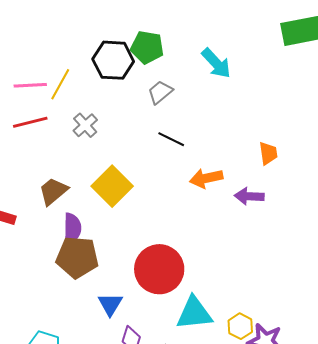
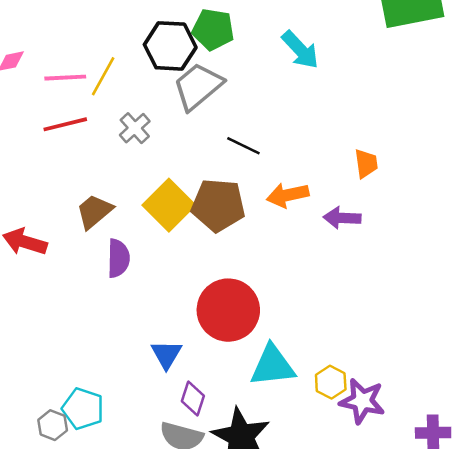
gray trapezoid: (160, 92) -> (198, 86), moved, size x1.6
brown pentagon: (77, 257) -> (218, 205), moved

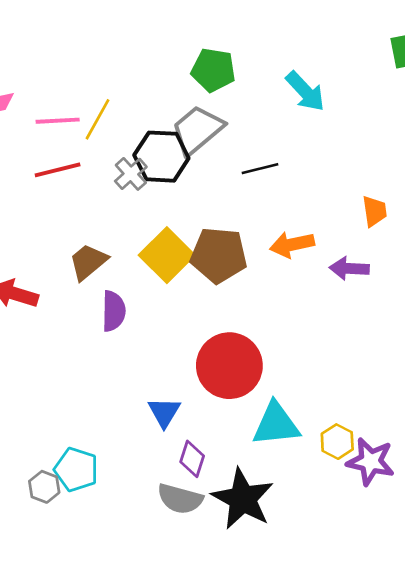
black hexagon: (170, 46) -> (161, 157), moved
black line: (243, 146) -> (260, 169), moved, turned -40

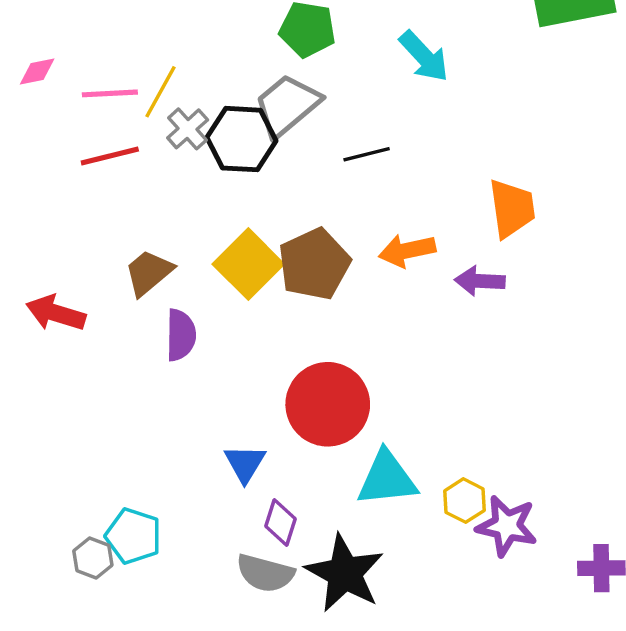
gray cross: (131, 174) -> (188, 129), moved
orange trapezoid: (375, 211) -> (512, 208), size x1.5
brown pentagon: (219, 255) -> (314, 264), turned -30

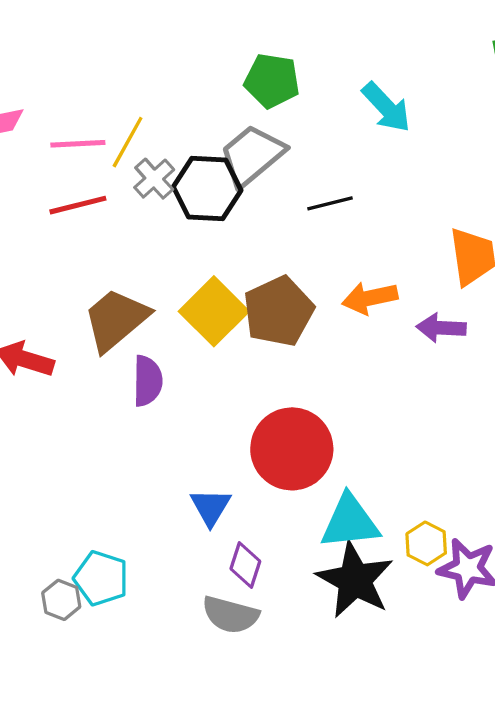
brown trapezoid: (149, 273) -> (116, 320), size x1.4
black star: (345, 573) -> (355, 580), moved

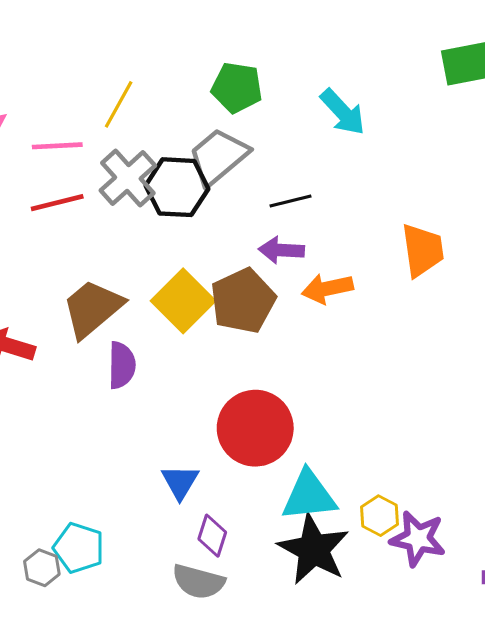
yellow line: (128, 142) -> (119, 104), moved
gray cross: (154, 179) -> (128, 178), size x1.5
purple arrow: (441, 328) -> (281, 250), moved

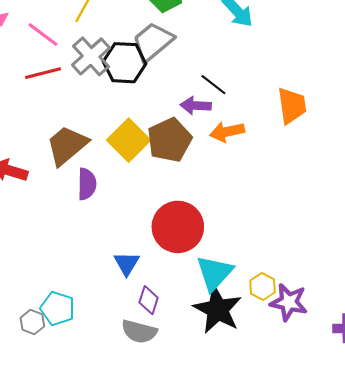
pink line: (57, 146) -> (43, 34), turned 40
black line: (291, 201) -> (213, 85), moved, turned 52
cyan triangle: (309, 496) -> (214, 273), turned -42

